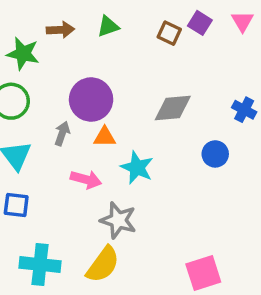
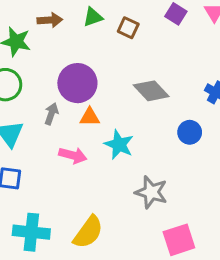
brown square: (169, 33) -> (128, 28), moved
gray diamond: (173, 108) -> (151, 91), turned 52
gray star: (118, 220) -> (151, 192), moved

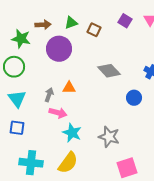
purple circle: (77, 83) -> (59, 49), moved
gray arrow: (51, 114) -> (49, 95), moved
cyan star: (119, 145) -> (72, 133), moved

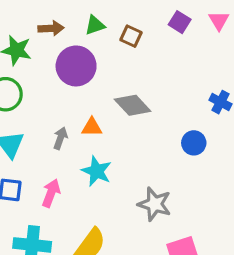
gray diamond: (109, 71) -> (133, 105), moved
pink arrow: (58, 113) -> (51, 193), moved, turned -84
cyan star: (72, 133) -> (96, 171), moved

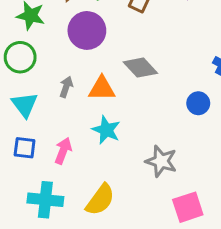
orange triangle: (92, 127) -> (102, 88), size x1.4
gray arrow: (60, 138) -> (66, 87), moved

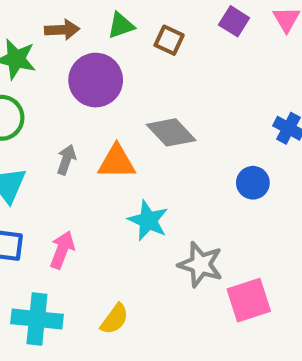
cyan star: (106, 130) -> (148, 220), moved
yellow semicircle: (100, 200) -> (115, 319), size x0.7
pink square: (188, 207) -> (249, 300), moved

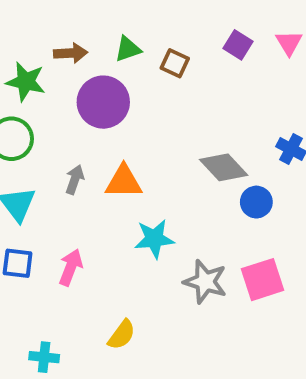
gray diamond: (171, 132) -> (224, 167), moved
cyan star: (148, 220) -> (154, 239), turned -30
pink square: (249, 300) -> (262, 280), moved
cyan cross: (37, 319) -> (44, 357), moved, size x0.6

